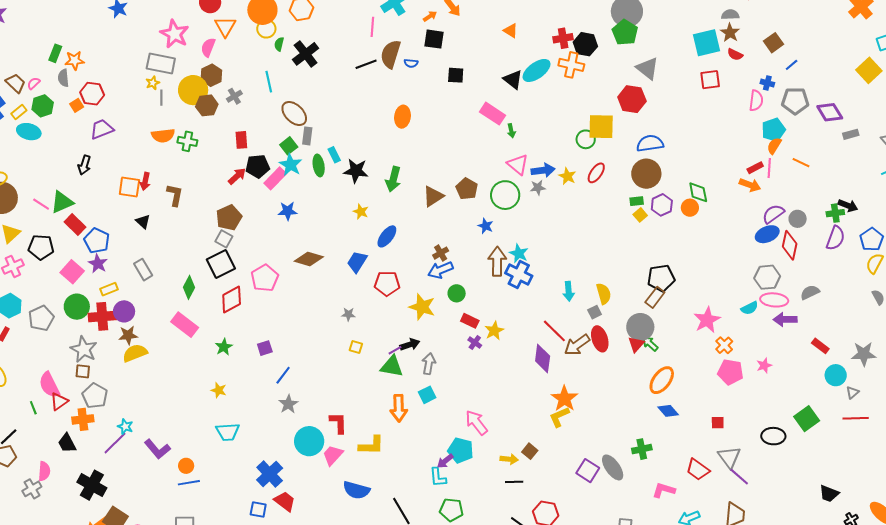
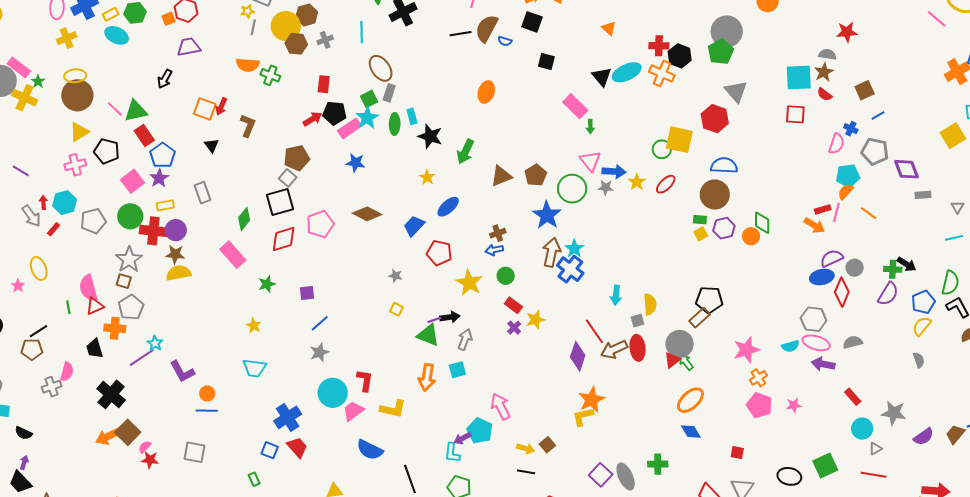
blue star: (486, 226) -> (547, 215), size x1.8
blue arrow: (440, 270) -> (494, 250), size x0.7

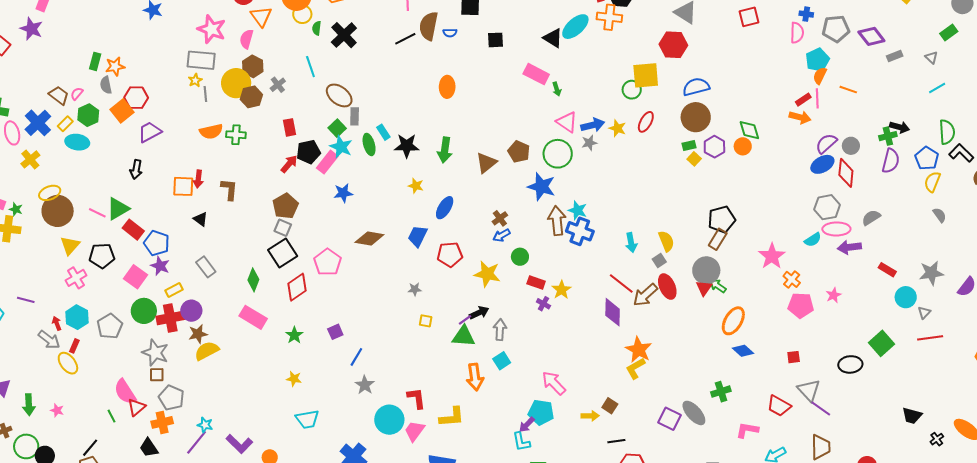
orange square: (169, 19) -> (122, 111), size x1.6
yellow ellipse: (39, 269) -> (68, 363), moved
black line: (526, 472) -> (616, 441), moved

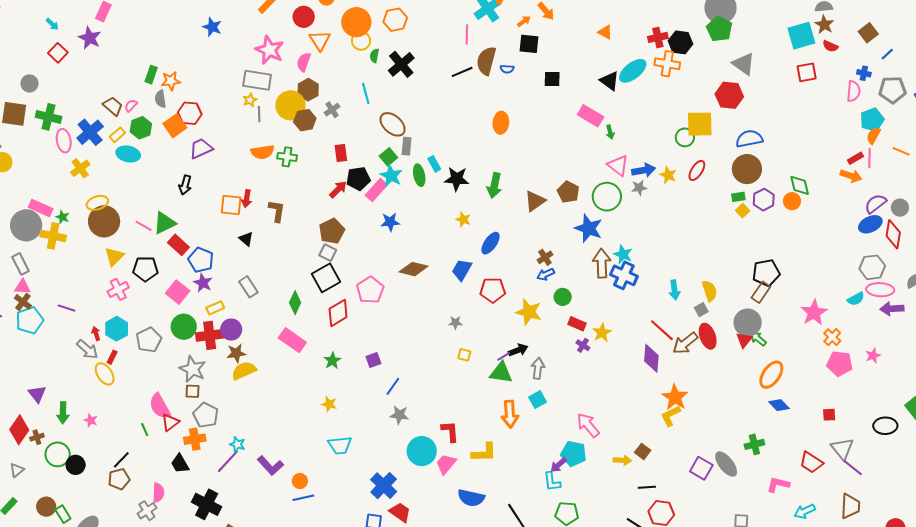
gray star: (365, 385) -> (399, 415), turned -30

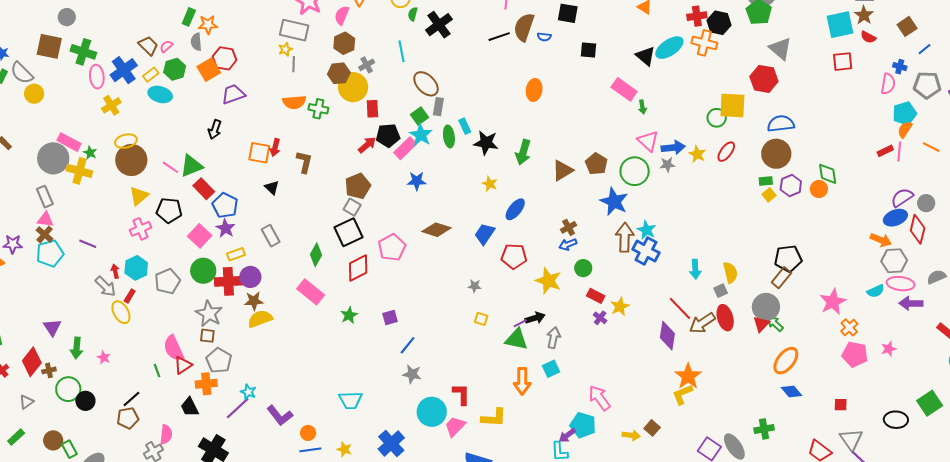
yellow circle: (290, 105) -> (353, 87), moved
orange arrow: (851, 176) -> (881, 240), moved
yellow star: (329, 404) -> (344, 449), moved

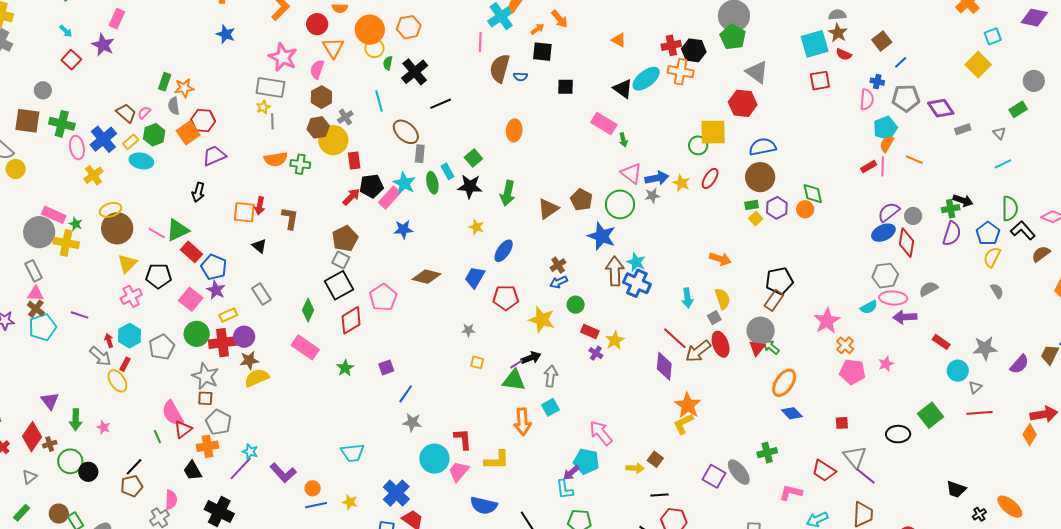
black line: (499, 37) -> (441, 104), moved
green square: (420, 116) -> (473, 158), moved
orange arrow: (881, 240) -> (720, 259), moved

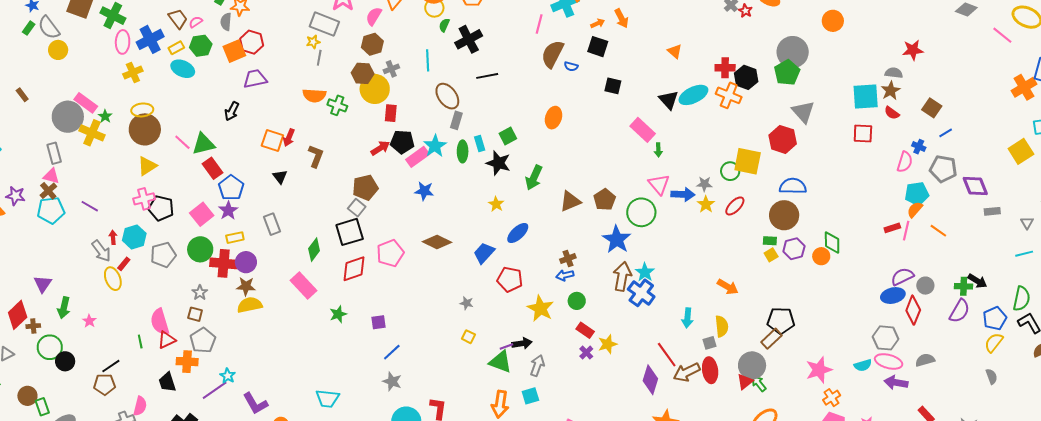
brown square: (882, 41) -> (932, 108), turned -30
gray star: (652, 196) -> (704, 184), moved
black pentagon: (158, 276) -> (161, 208), moved
gray star: (205, 376) -> (200, 293), size x0.6

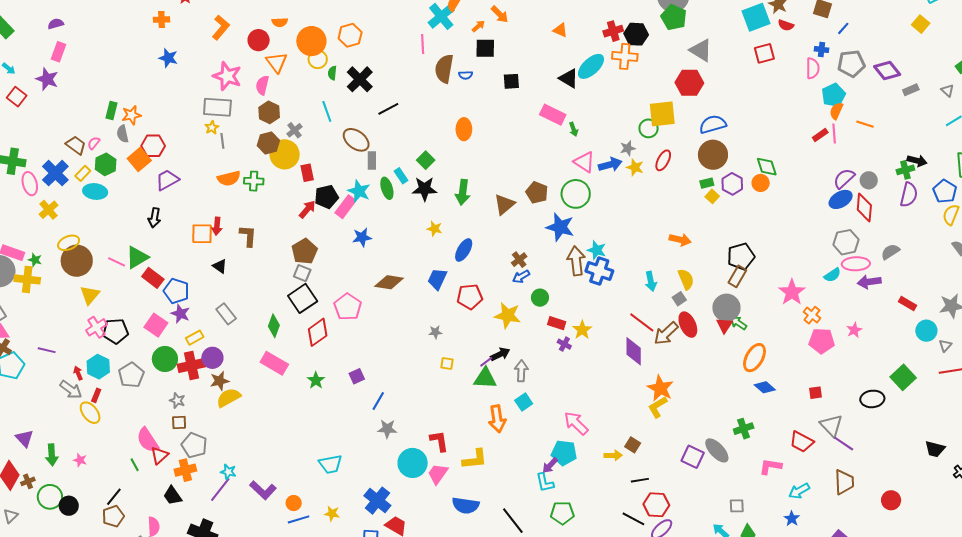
yellow square: (1021, 151) -> (921, 24), size x0.7

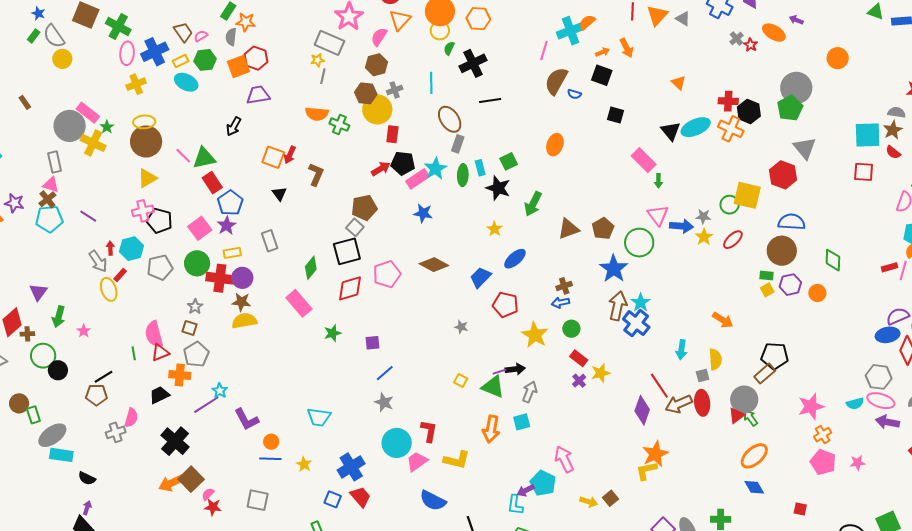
green diamond: (767, 167) -> (833, 260), moved
yellow square: (447, 364) -> (461, 380), moved
black trapezoid: (173, 496) -> (159, 395), turned 80

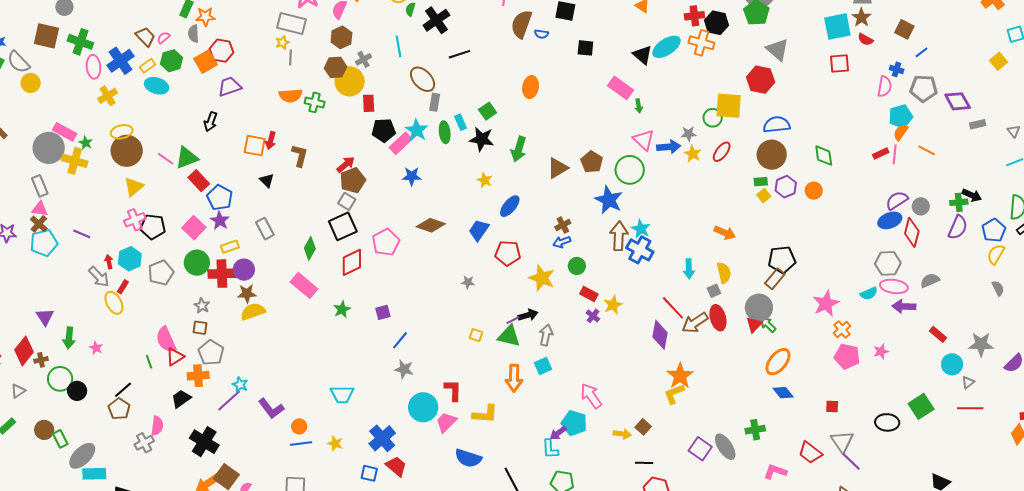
red arrow: (381, 169) -> (346, 164), moved
brown pentagon: (96, 395) -> (119, 409), turned -30

